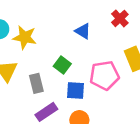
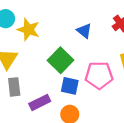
green square: (62, 65) -> (60, 60), size x1.5
gray rectangle: (36, 83) -> (14, 87), moved

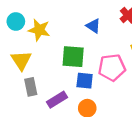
green square: (60, 60) -> (73, 57), turned -35

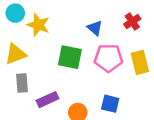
yellow triangle: (21, 60) -> (16, 54), turned 35
pink pentagon: (112, 68) -> (109, 58), moved
blue square: (85, 81) -> (110, 104), moved

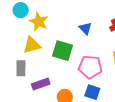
yellow triangle: (16, 54) -> (32, 45), moved
pink pentagon: (109, 58) -> (90, 67), moved

